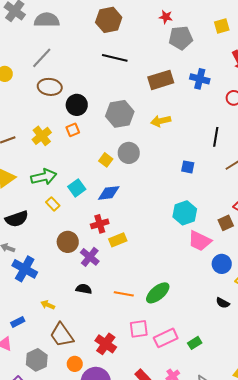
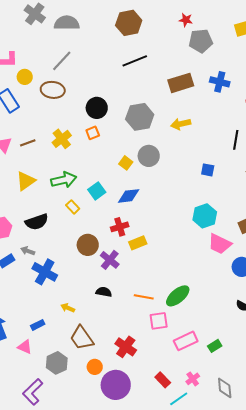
black line: (115, 58) -> (135, 61), turned -35
brown ellipse: (50, 87) -> (53, 90), moved
pink square: (139, 329) -> (159, 321), moved

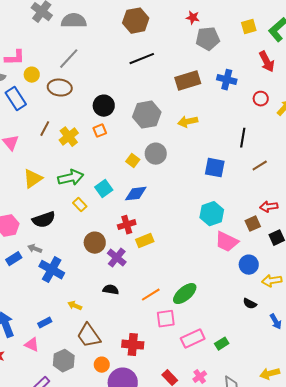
brown line: (28, 143) -> (45, 129), moved, turned -42
blue square: (208, 170) -> (215, 168), size x1.5
orange line: (144, 297) -> (151, 295), turned -42
red cross: (126, 347) -> (133, 345), turned -30

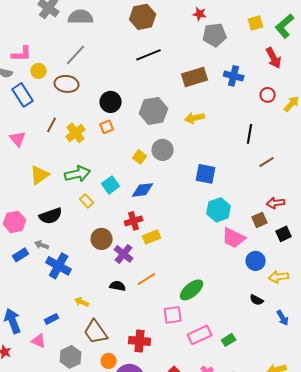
blue square: (215, 168) -> (206, 174), moved
orange line: (151, 295) -> (147, 279), moved

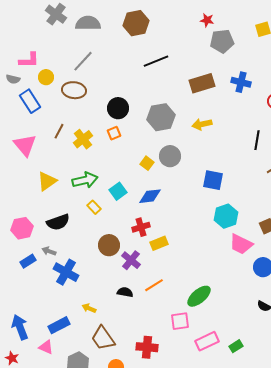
brown hexagon: (143, 17) -> (136, 23), moved
pink triangle: (18, 139) -> (25, 145), size x1.4
blue rectangle: (52, 319) -> (59, 325), size x1.5

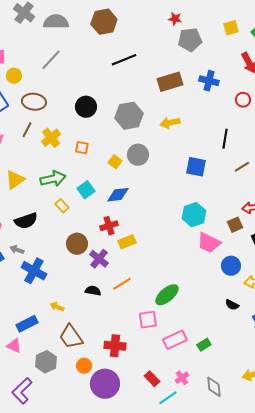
brown ellipse: (74, 90) -> (34, 102), moved
orange square: (114, 133) -> (82, 148), moved, turned 32
blue square: (213, 180) -> (196, 167), moved

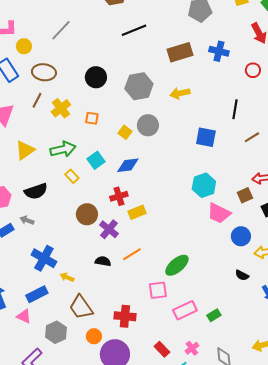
blue cross: (34, 271) -> (44, 258), moved

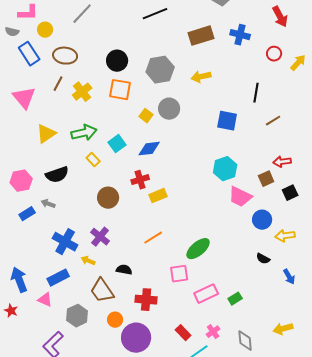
orange square: (92, 118) -> (120, 90), moved, size x1.6
purple cross: (109, 229) -> (100, 237), moved
black semicircle: (103, 261) -> (124, 270), moved

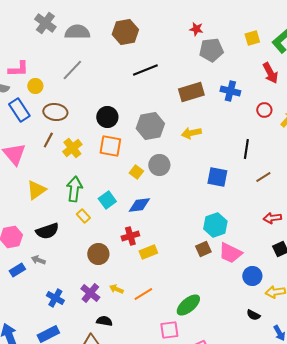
green arrow: (84, 133) -> (74, 189), turned -70
brown square: (266, 179) -> (203, 249), moved
blue cross: (65, 242) -> (55, 298), size x0.7
yellow arrow: (88, 261) -> (116, 289), moved
black semicircle: (124, 270) -> (104, 321), moved

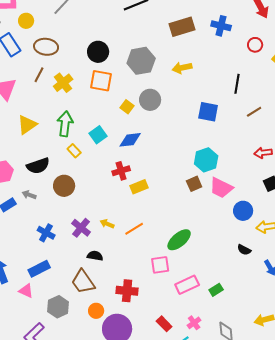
brown circle: (98, 254) -> (64, 186), moved

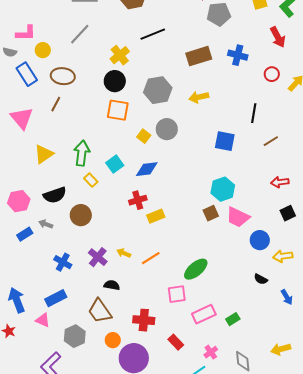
yellow cross: (63, 83) -> (120, 55), moved
red rectangle: (164, 324) -> (176, 342), moved

